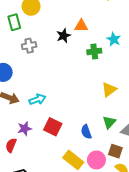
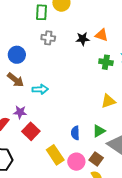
red square: (53, 127) -> (31, 131), moved

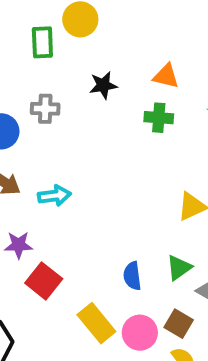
gray cross: (48, 38) -> (45, 109), moved
black star: (83, 39) -> (103, 85), moved
green cross: (106, 62) -> (159, 118), moved

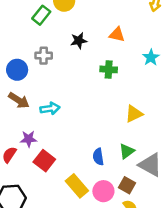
green rectangle: (42, 42) -> (41, 15), turned 42
green cross: (159, 118) -> (109, 69), moved

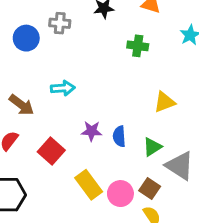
brown arrow: (19, 100) -> (22, 105), moved
purple star: (29, 139) -> (91, 131), moved
blue semicircle: (98, 157) -> (119, 136), moved

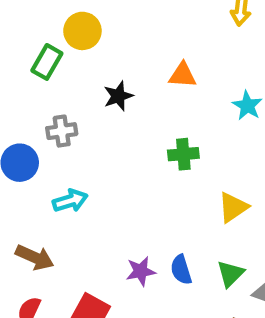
green cross: (138, 46) -> (183, 154), moved
cyan arrow: (63, 88) -> (70, 201), moved

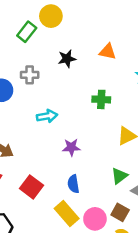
cyan arrow: (70, 201) -> (47, 116), moved
blue semicircle: (181, 270) -> (73, 184), moved
purple star: (141, 271) -> (71, 147), moved

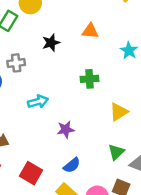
blue semicircle: (73, 184) -> (72, 165), turned -114

